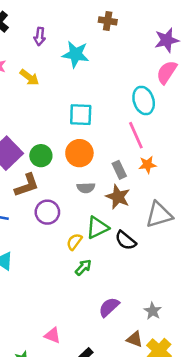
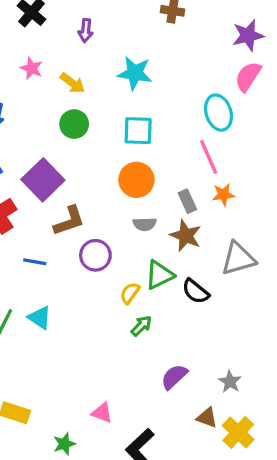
cyan star: (76, 54) -> (135, 73), moved
green circle: (41, 156) -> (74, 124), moved

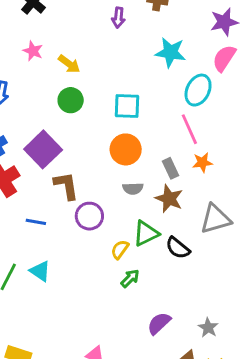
purple arrow: (86, 31) -> (118, 18), moved
cyan star: (135, 73) -> (171, 52), moved
cyan ellipse: (218, 113) -> (198, 90), turned 44
brown L-shape: (69, 221) -> (66, 186), turned -80

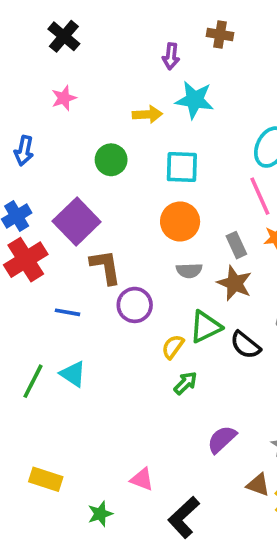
pink star: (33, 51) -> (64, 98), turned 30
cyan star: (171, 52) -> (195, 100), moved
yellow arrow: (69, 64) -> (147, 114), moved, turned -40

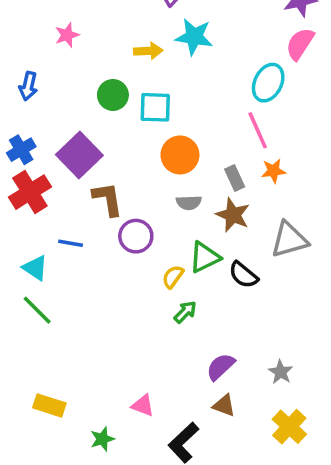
cyan square: (182, 167) -> (155, 107), moved
cyan triangle: (73, 374) -> (35, 268), moved
green line: (33, 381) -> (37, 310), turned -72
brown triangle: (258, 485) -> (224, 405), moved

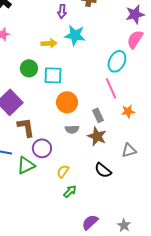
orange star: (273, 171) -> (128, 111), moved
gray triangle: (289, 240) -> (129, 150), size x0.7
green triangle: (205, 257) -> (26, 165), moved

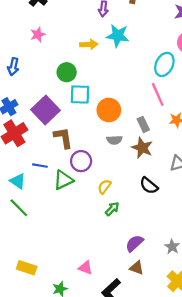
cyan square: (53, 75) -> (80, 94), moved

